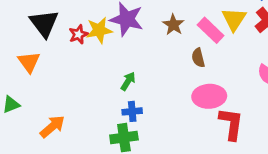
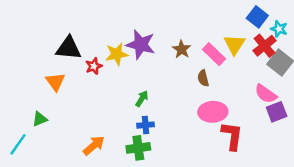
black triangle: (44, 23) -> (69, 48), turned -48
red star: (78, 34) -> (94, 66), moved
orange arrow: (52, 127) -> (94, 145), moved

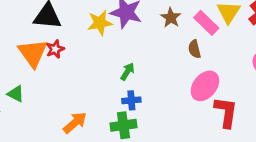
red star: (94, 66) -> (55, 49), moved
orange triangle: (55, 82) -> (33, 53), size x1.4
pink ellipse: (213, 112) -> (205, 86), turned -48
green triangle: (40, 119) -> (16, 94), turned 49

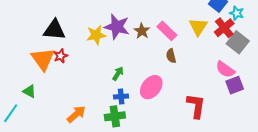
brown star: (171, 18) -> (142, 31), moved
pink rectangle: (206, 23) -> (167, 31), moved
pink ellipse: (205, 86) -> (151, 87), moved

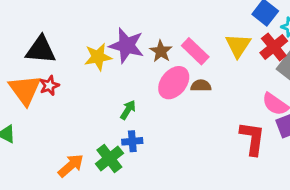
brown semicircle: (171, 56) -> (201, 86), turned 104
pink ellipse: (151, 87) -> (174, 83), moved
red L-shape: (196, 106) -> (252, 138), moved
green cross: (115, 116) -> (109, 158), moved, turned -30

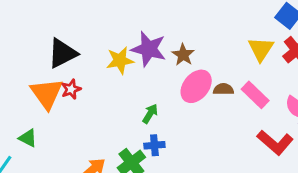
black triangle: (41, 50) -> (62, 53), turned -32
pink rectangle: (195, 51) -> (255, 95), moved
red L-shape: (252, 138) -> (275, 142), turned 123

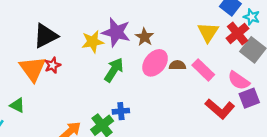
green arrow: (150, 114) -> (114, 70), moved, size x1.5

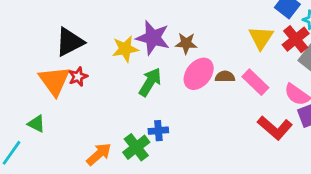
brown star: (144, 37) -> (186, 43), turned -30

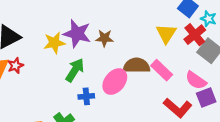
pink ellipse: (199, 74) -> (115, 82), moved
brown semicircle: (225, 77) -> (137, 66), size x1.6
blue cross: (158, 131) -> (86, 96), moved

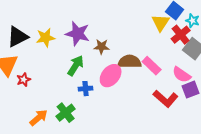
yellow triangle: (166, 34) -> (161, 23), moved
brown star: (105, 38) -> (102, 47), moved
yellow star: (54, 43) -> (46, 38), moved
red star: (15, 66) -> (24, 80), moved

